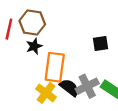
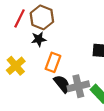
orange rectangle: (55, 67) -> (53, 62), size x0.7
yellow cross: (46, 93) -> (16, 66), moved

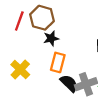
black star: (39, 39) -> (51, 38), moved

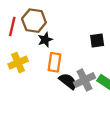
yellow cross: (20, 70) -> (18, 63), moved, turned 30

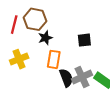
black square: (97, 40) -> (84, 40), moved
black semicircle: (68, 81) -> (66, 78), turned 30

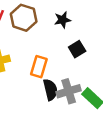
black star: (45, 38) -> (62, 20), moved
black square: (84, 40) -> (77, 49), turned -32

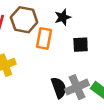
black square: (77, 49) -> (81, 45), turned 35
orange rectangle: (39, 67) -> (44, 38), moved

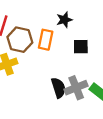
brown hexagon: (24, 20) -> (20, 40), moved

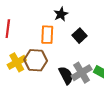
brown hexagon: (20, 40) -> (36, 60), moved
black square: (81, 47) -> (80, 36), turned -32

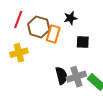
black square: (80, 36) -> (83, 42), turned 32
brown hexagon: (36, 60) -> (39, 27), moved

